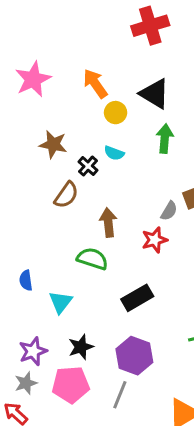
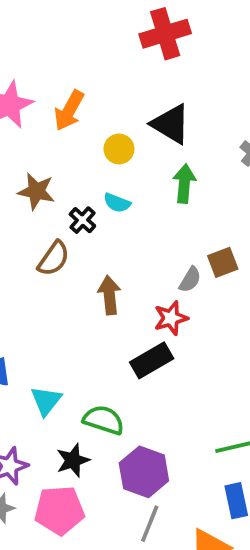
orange arrow: (95, 84) -> (69, 111), moved, turned -116
green semicircle: (92, 259) -> (104, 420), moved
black rectangle: (137, 298) -> (152, 360), moved
gray line: (120, 395) -> (150, 524), moved

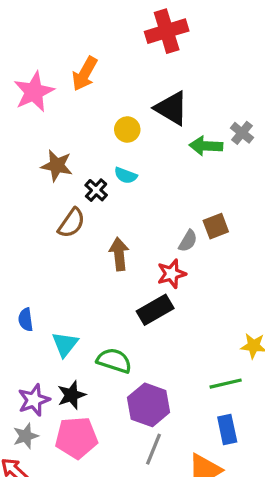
orange arrow: (69, 111) -> (85, 74), moved
green arrow: (184, 184) -> (206, 146), moved, turned -92
black star: (73, 460) -> (72, 395), moved

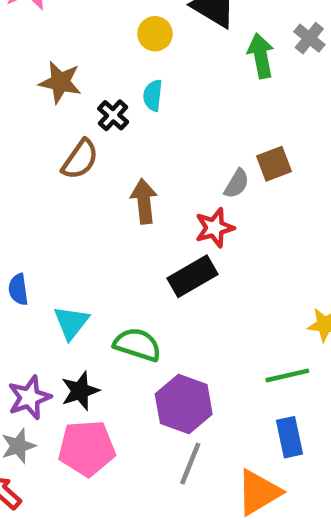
green arrow: (206, 146) -> (261, 56), turned 76
cyan semicircle: (126, 175) -> (153, 95), turned 75

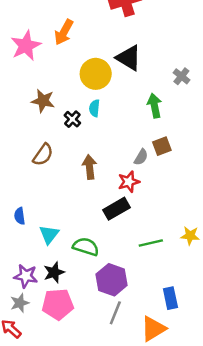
yellow circle: (155, 34) -> (96, 74), size x1.6
green arrow: (261, 56) -> (154, 106), moved
brown semicircle: (80, 159) -> (43, 155), moved
green line: (287, 375) -> (151, 243), moved
purple star: (29, 397) -> (26, 276), turned 30

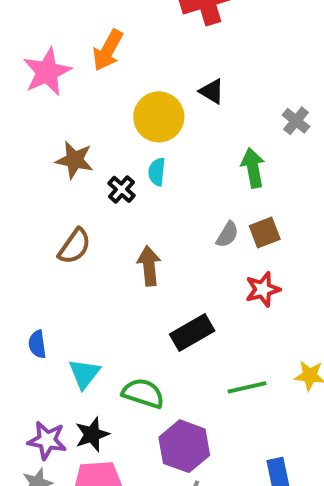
black triangle: (129, 58) -> (212, 91), size x0.6
gray semicircle: (141, 157) -> (227, 234), moved
red star: (129, 182) -> (263, 289), moved

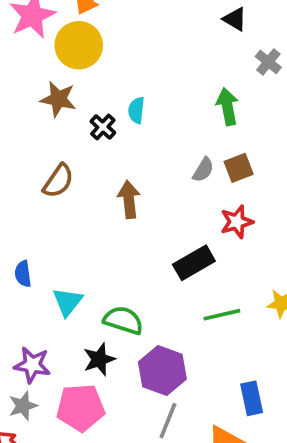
black triangle: (212, 91) -> (235, 19), moved
yellow circle: (159, 117) -> (79, 45), moved
black rectangle: (192, 333) -> (194, 263), moved
black star: (92, 434) -> (99, 359), moved

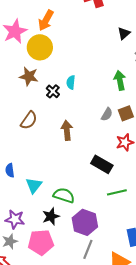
black triangle: (235, 19) -> (124, 33), turned 48
black rectangle: (194, 263) -> (102, 164), turned 60

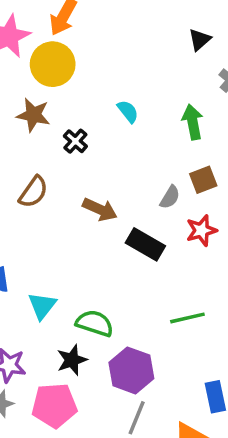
cyan semicircle: (71, 82) -> (128, 111), moved, turned 136
gray semicircle: (107, 114) -> (170, 197), moved
brown arrow: (67, 130) -> (100, 209), turned 120
black rectangle: (102, 164) -> (145, 244), moved

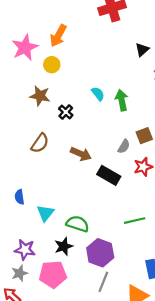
yellow circle: (53, 64) -> (52, 65), size x0.6
green arrow: (193, 122) -> (122, 100), moved

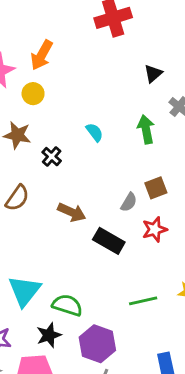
green arrow: (122, 100) -> (146, 129), moved
cyan triangle: (45, 213) -> (24, 291), size x1.4

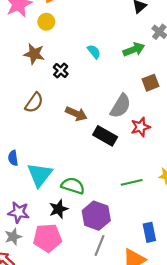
green arrow: (146, 129) -> (134, 49), turned 80
brown square: (156, 188) -> (150, 83), moved
gray semicircle: (129, 202) -> (121, 106), size x1.6

